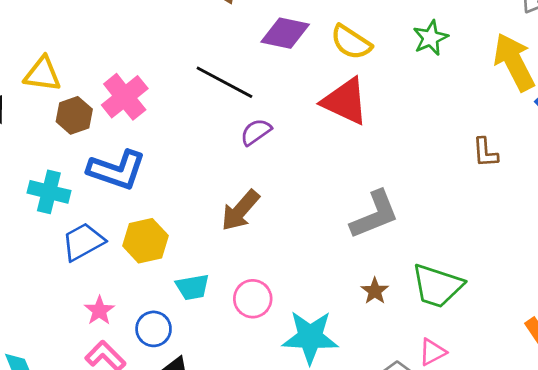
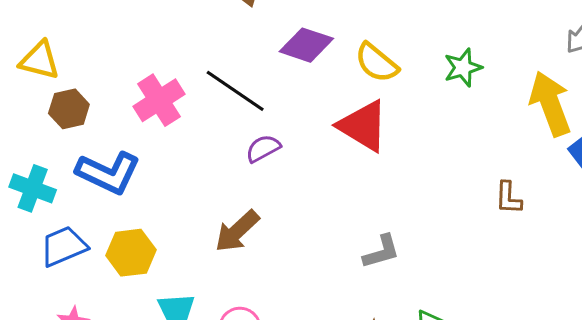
pink cross: (125, 97) -> (159, 100), moved
gray L-shape: (375, 215) -> (381, 252), size x0.7

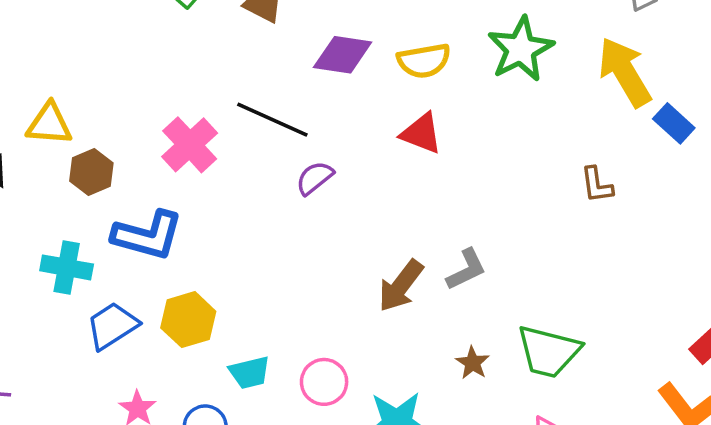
yellow semicircle: (377, 63) -> (424, 61), turned -39
green star: (463, 68) -> (521, 49), size x1.5
red triangle: (363, 126) -> (421, 133), size x0.7
brown arrow: (237, 231) -> (401, 286), moved

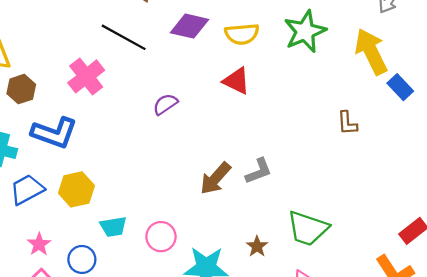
black line: (272, 120) -> (124, 37), moved
brown star: (473, 363) -> (257, 246), moved

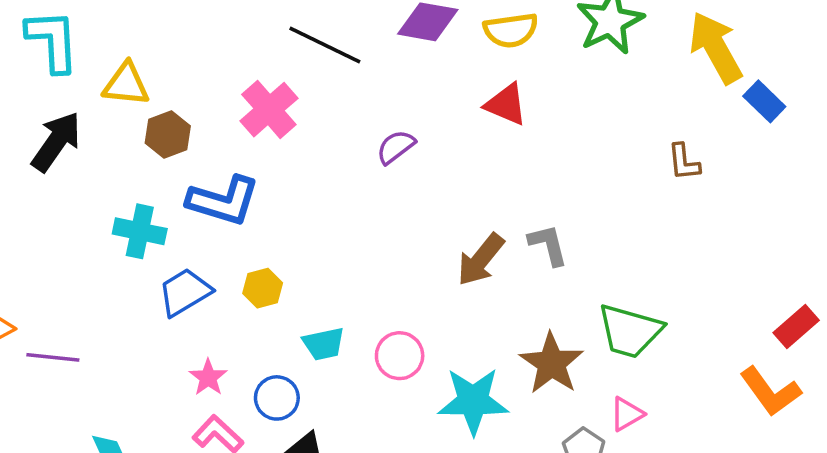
gray L-shape: (259, 171) -> (548, 245), turned -80
yellow hexagon: (76, 189) -> (263, 288), size x0.7
brown star: (257, 246) -> (552, 363), size x1.8

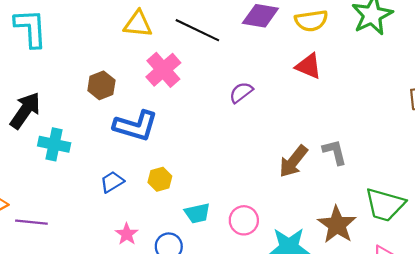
yellow triangle: (126, 84) -> (138, 24), moved
black arrow: (56, 142) -> (25, 110), moved
cyan cross: (140, 231) -> (54, 144), moved
blue trapezoid: (185, 292) -> (112, 182), size x0.7

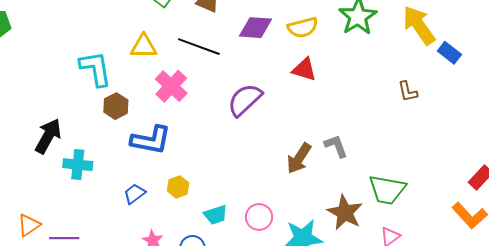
cyan L-shape: (31, 28) -> (95, 69), moved
purple semicircle: (241, 92) -> (245, 100), size x1.6

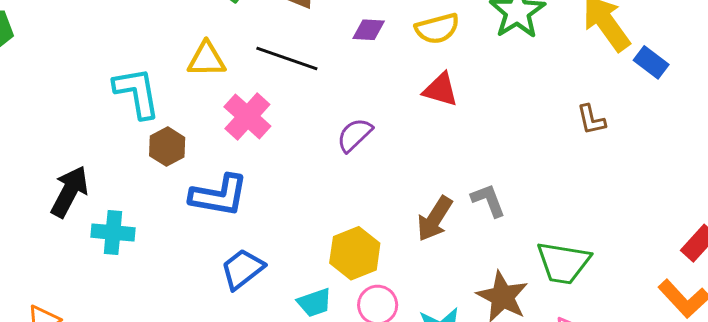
purple diamond: (255, 28) -> (369, 30), size x0.7
purple semicircle: (245, 100) -> (355, 135), size x0.7
yellow hexagon: (178, 187) -> (355, 253), moved, size x1.6
blue trapezoid: (134, 194) -> (242, 269), moved, size x1.4

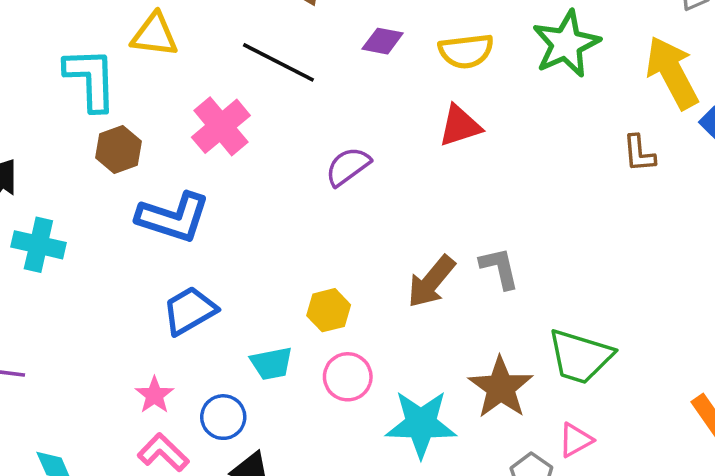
yellow triangle: (207, 59) -> (155, 35), moved
red triangle: (441, 90) -> (460, 126), turned -42
brown L-shape: (591, 120) -> (639, 153), moved
yellow hexagon: (355, 253) -> (329, 310), size x0.7

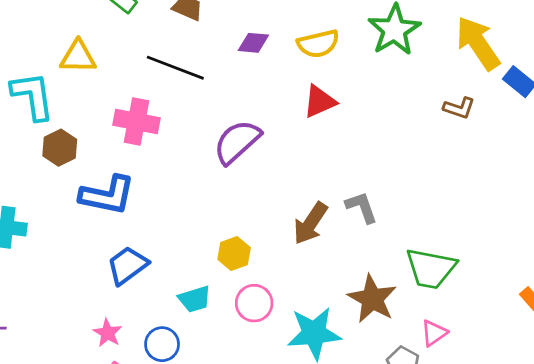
pink cross: (221, 126) -> (136, 121), turned -33
brown L-shape: (639, 153) -> (459, 108), turned -60
purple semicircle: (348, 166) -> (237, 142), size x1.4

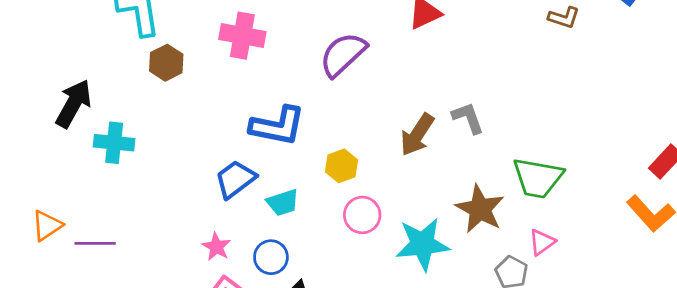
blue L-shape: (107, 195) -> (278, 126), moved
cyan trapezoid: (195, 299) -> (283, 203), moved

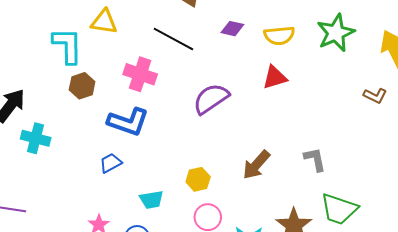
gray L-shape: (468, 118) -> (315, 159), moved
blue L-shape: (278, 126) -> (128, 122), moved
blue trapezoid: (235, 179) -> (111, 163), moved, size x0.7

